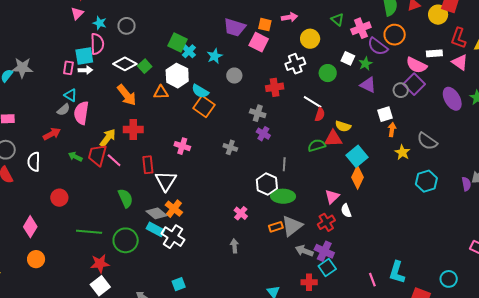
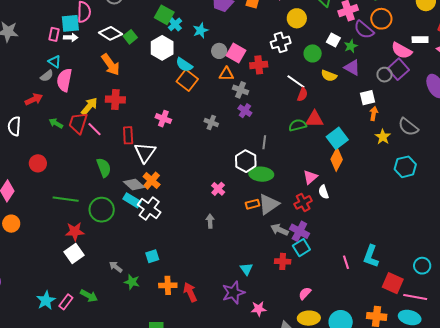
pink square: (259, 42) -> (236, 53), moved
orange triangle: (161, 92) -> (226, 74), moved
yellow semicircle: (343, 126) -> (329, 76), moved

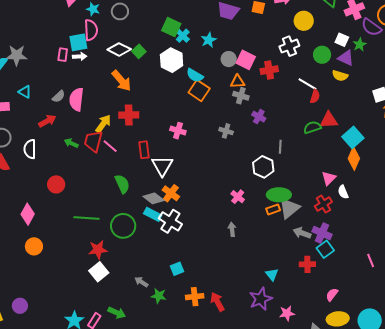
cyan triangle: (55, 62) -> (25, 92), moved
purple triangle: (352, 67) -> (346, 58), moved
gray cross: (241, 90) -> (241, 96), moved
green ellipse: (261, 174) -> (279, 195), moved

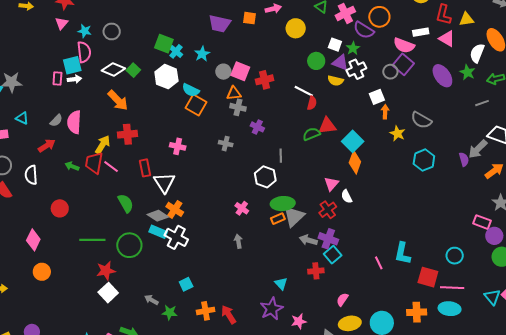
white cross: (289, 46) -> (356, 69), moved

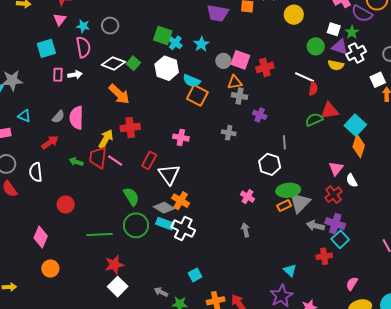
cyan square: (72, 65) -> (46, 48), moved
red rectangle: (145, 168) -> (149, 160), turned 42
green circle: (129, 245) -> (136, 225), moved

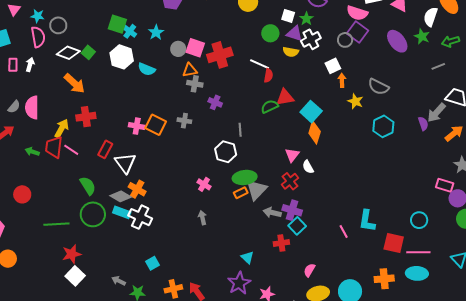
gray circle: (110, 26) -> (58, 25), moved
red cross: (265, 67) -> (220, 55), size x1.4
white arrow: (75, 75) -> (30, 65), turned -64
orange square: (197, 95) -> (156, 125), moved

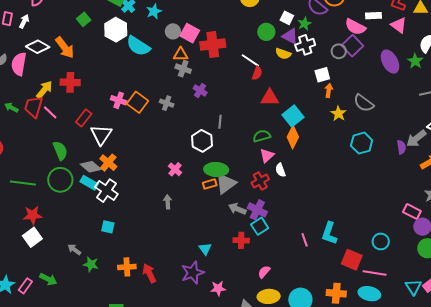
white diamond: (68, 53) -> (38, 47), moved
cyan semicircle: (147, 69) -> (138, 46), size x1.4
green semicircle: (270, 107) -> (262, 136), moved
cyan square: (152, 263) -> (108, 227), moved, turned 32

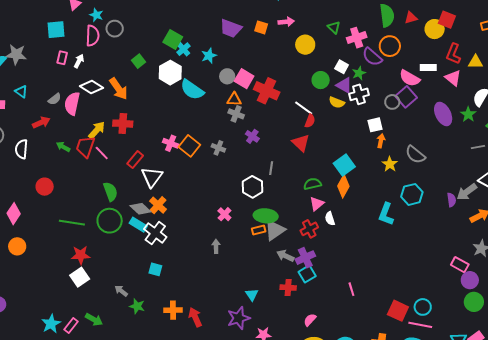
red cross: (213, 45) -> (267, 91), turned 30
red triangle: (270, 98) -> (301, 143), moved, turned 42
purple cross: (257, 210) -> (305, 258), turned 36
cyan L-shape: (329, 233) -> (386, 214), moved
cyan circle: (381, 241) -> (423, 307), moved

